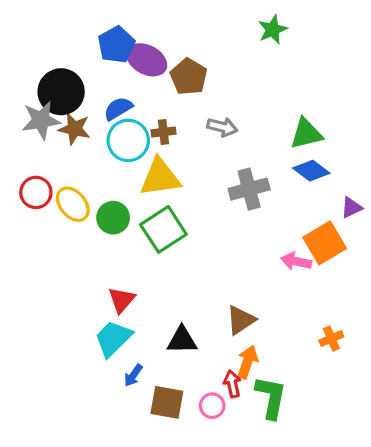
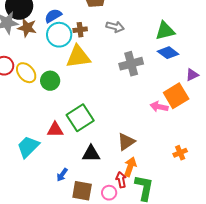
green square: (163, 229) -> (80, 118), moved
red triangle: (122, 300) -> (55, 130), turned 48
cyan trapezoid: (113, 339) -> (28, 147), moved

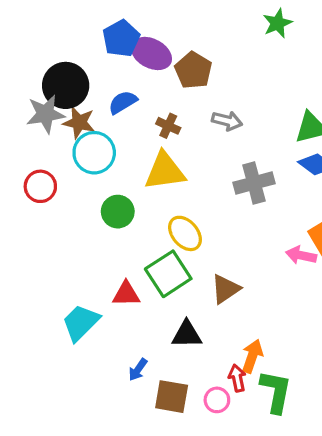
brown cross: (80, 30) -> (168, 126), turned 32
cyan circle: (59, 35) -> (94, 153), moved
yellow ellipse: (26, 73) -> (185, 233), moved
brown triangle: (126, 142) -> (225, 289), moved

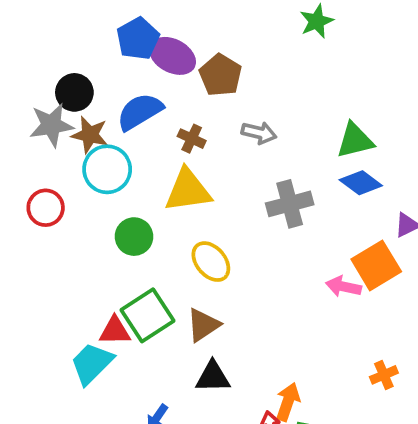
black circle: (66, 85) -> (74, 92), size x0.7
blue semicircle: (123, 102) -> (140, 112), size x1.4
green square: (168, 274) -> (147, 315), moved
brown triangle: (225, 289) -> (203, 325), moved
red triangle: (126, 294) -> (115, 331), moved

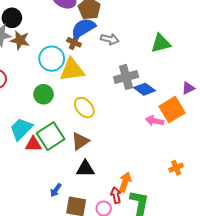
blue semicircle: (140, 112) -> (83, 28), moved
cyan circle: (107, 169) -> (52, 59), moved
blue diamond: (361, 183) -> (144, 89), moved
cyan trapezoid: (92, 363) -> (21, 129), moved

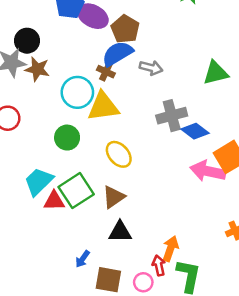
pink arrow: (155, 121) -> (208, 171), size x1.5

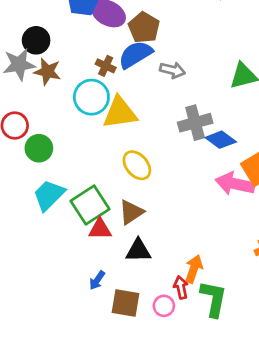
brown cross: (106, 72) -> (106, 66), moved
green circle: (67, 138) -> (39, 148), moved
red triangle: (54, 201) -> (100, 229), moved

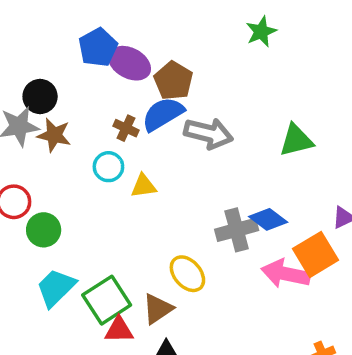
gray arrow: (172, 70) -> (208, 133), size x1.5
cyan circle: (91, 97) -> (108, 167), size x0.7
yellow triangle: (120, 113) -> (144, 186), size x0.6
gray cross: (195, 123) -> (237, 230), moved
yellow ellipse: (137, 165) -> (187, 274), moved

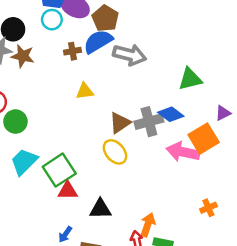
brown cross: (126, 128) -> (73, 51), turned -35
green triangle: (296, 140) -> (190, 79), moved
cyan circle: (108, 167) -> (52, 20), moved
brown triangle: (158, 309) -> (120, 123), moved

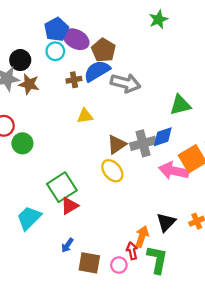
blue diamond: (171, 114) -> (163, 137), turned -55
cyan trapezoid: (24, 162) -> (29, 218), moved
red triangle: (68, 191) -> (70, 206), turned -30
black triangle: (100, 209) -> (166, 222), moved, turned -45

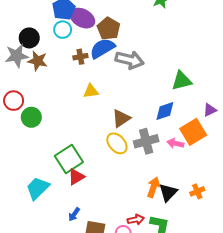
gray cross: (143, 143) -> (146, 141), moved
pink arrow: (174, 171) -> (175, 143), size x0.6
orange arrow: (142, 237) -> (153, 187), moved
red arrow: (132, 251) -> (136, 220), turned 91

